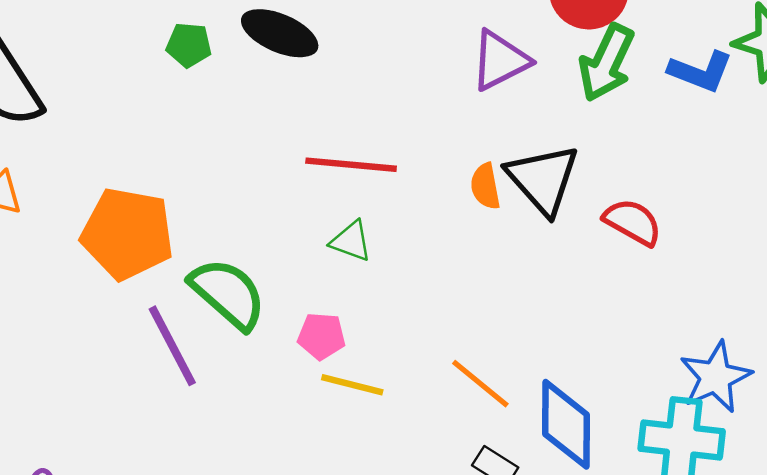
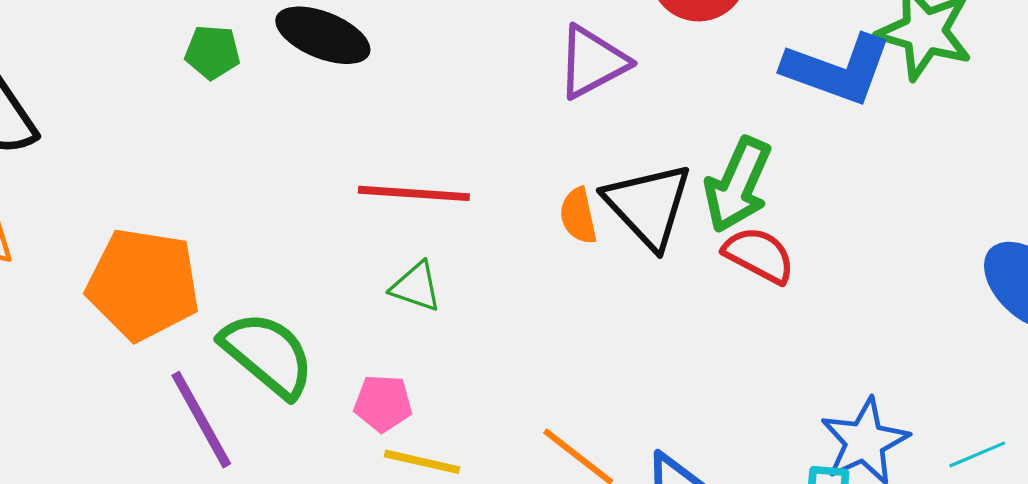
green arrow: (606, 63) -> (738, 185), moved
blue L-shape: (701, 72) -> (837, 69), size x1.4

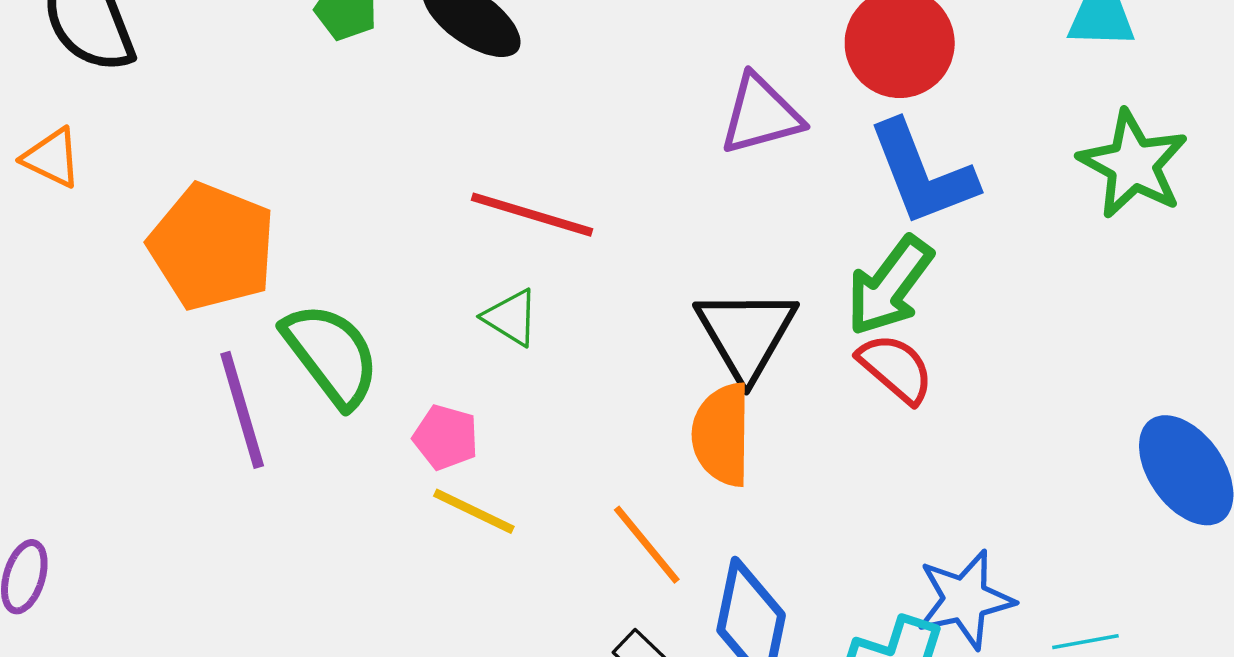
blue L-shape: (837, 69) -> (922, 173), moved, turned 36
black triangle: (648, 205) -> (746, 334), moved
orange semicircle: (578, 216) -> (722, 435), moved, size x1.6

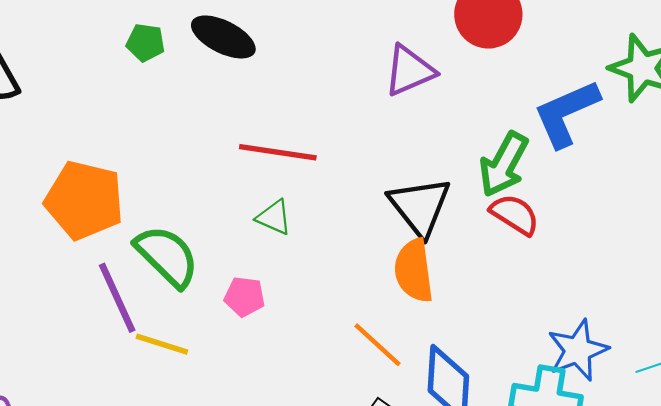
blue L-shape: (922, 173) -> (566, 113), moved, turned 96
yellow line: (474, 511) -> (162, 344), moved

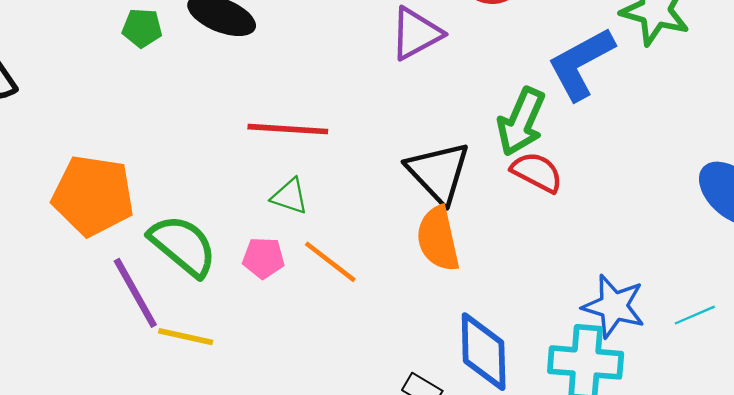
pink pentagon: (245, 297) -> (263, 258), moved
orange line: (377, 345) -> (330, 262), moved
blue star: (578, 350) -> (614, 306), turned -30

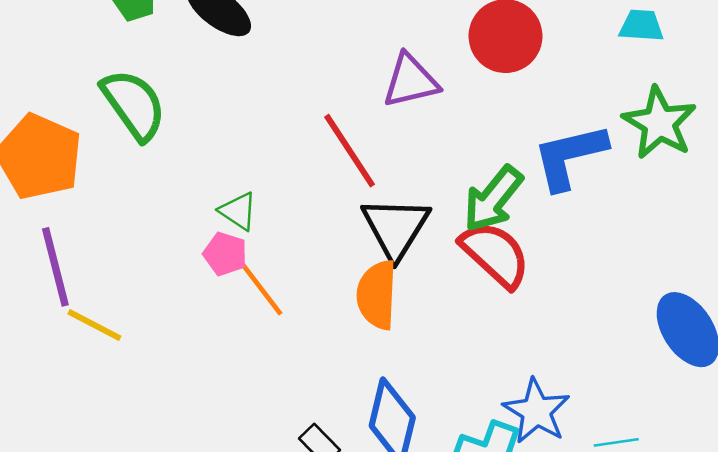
red line: (288, 129) -> (350, 151), moved, turned 38
red semicircle: (537, 172) -> (495, 254), size x1.4
green semicircle: (183, 246) -> (134, 105), moved
pink pentagon: (263, 258) -> (225, 254), moved

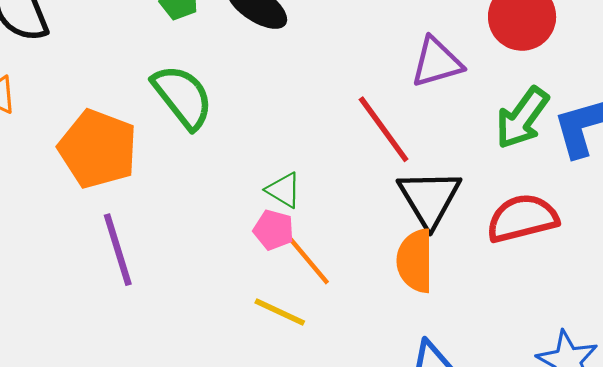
green arrow: (493, 199) -> (522, 118), moved
red semicircle: (495, 254) -> (522, 218), turned -54
yellow line: (94, 325) -> (280, 312), moved

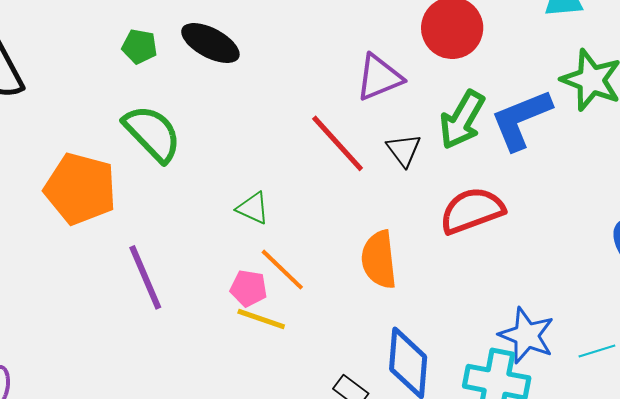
black triangle: (429, 198) -> (404, 150), moved, size x0.6
pink pentagon: (274, 230) -> (249, 288), moved
purple line: (118, 250) -> (145, 277), moved

